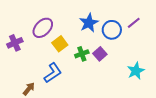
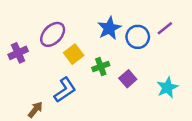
purple square: (100, 54) -> (128, 79), moved

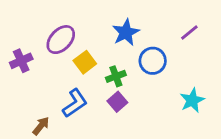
blue circle: (138, 37) -> (153, 61), moved
purple square: (128, 79) -> (117, 102), moved

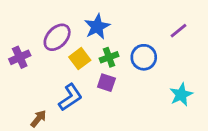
blue star: (126, 33) -> (97, 27), moved
green cross: (116, 76) -> (109, 57), moved
purple square: (117, 102) -> (106, 83), moved, turned -30

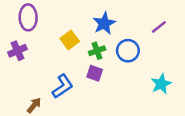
blue star: (97, 27) -> (104, 23), moved
purple ellipse: (57, 37) -> (28, 17), moved, turned -45
yellow square: (80, 59) -> (70, 40), moved

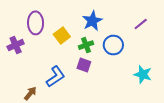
purple ellipse: (28, 17) -> (36, 23), moved
cyan star: (161, 84) -> (143, 74), turned -30

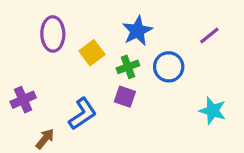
purple cross: (16, 45) -> (23, 100), moved

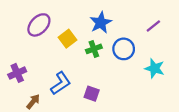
purple ellipse: (53, 34) -> (39, 25), turned 45
purple square: (125, 97) -> (92, 94), moved
cyan star: (213, 111) -> (155, 68), moved

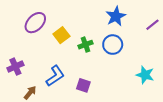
blue star: (101, 23) -> (116, 16), moved
purple line: (153, 26) -> (152, 25), moved
cyan star: (155, 68) -> (145, 75), moved

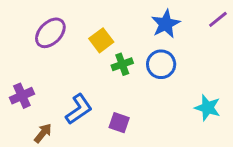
purple line: (152, 25) -> (218, 19), moved
yellow square: (61, 35) -> (101, 40), moved

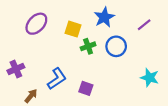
purple line: (218, 19) -> (144, 25), moved
blue star: (166, 24) -> (104, 17), moved
yellow square: (101, 40) -> (73, 29), turned -35

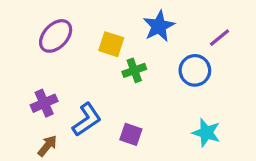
blue circle: (116, 46) -> (195, 70), moved
purple cross: (16, 69) -> (44, 103), moved
cyan star: (150, 78) -> (206, 133), moved

